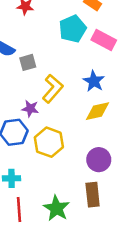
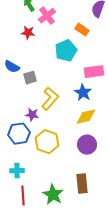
pink rectangle: (104, 40) -> (94, 72), moved, turned -36
purple circle: (99, 160) -> (87, 145), moved

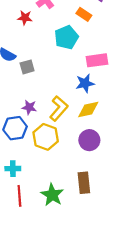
blue star: (83, 93) -> (85, 83), turned 30
yellow L-shape: (50, 99) -> (59, 108), moved

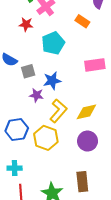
cyan pentagon: (66, 37) -> (53, 43), moved
blue star: (85, 83) -> (52, 81), moved
purple star: (29, 107) -> (36, 95), moved

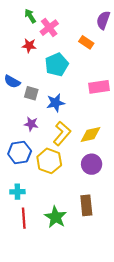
gray square: (28, 71) -> (31, 93), turned 32
purple star: (36, 95) -> (31, 124), moved

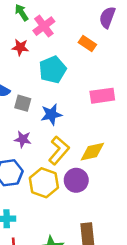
purple circle: (92, 164) -> (76, 180), moved

